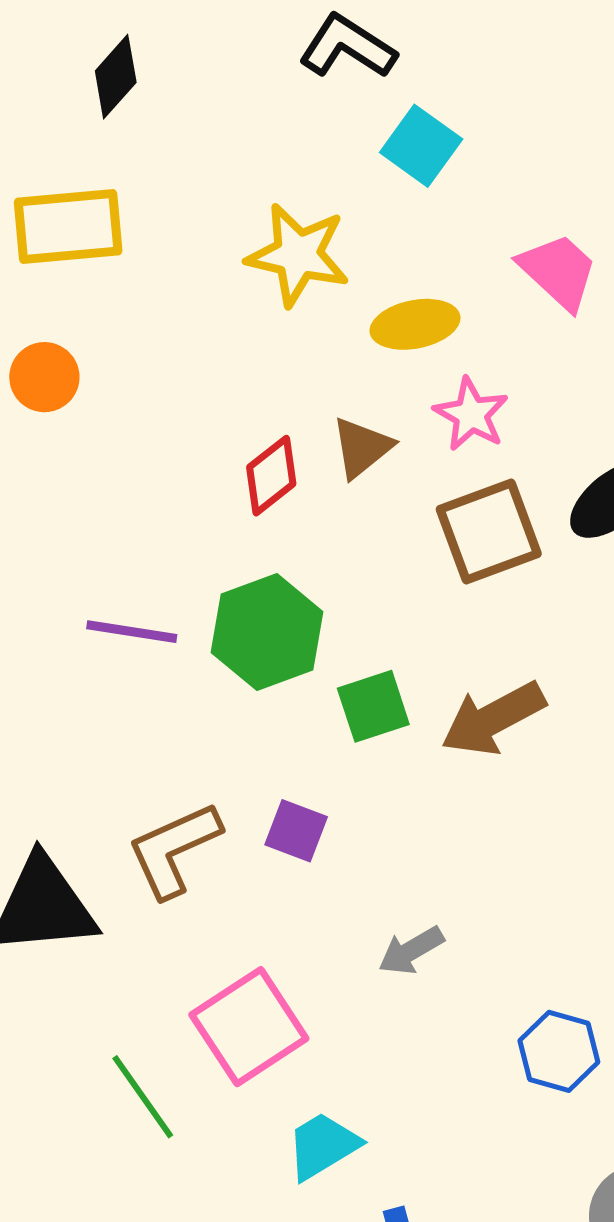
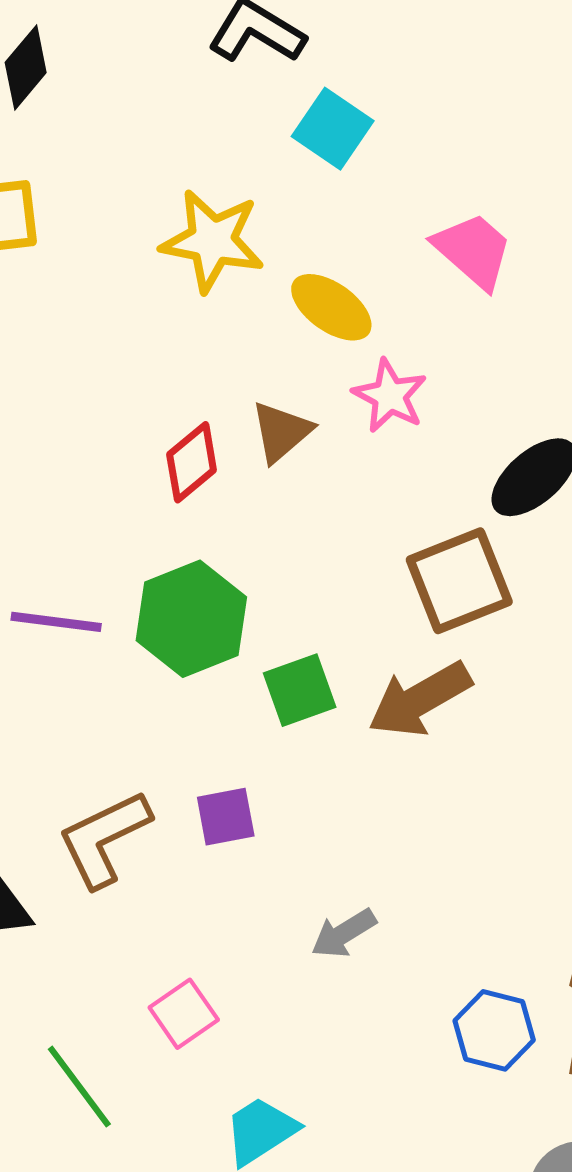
yellow ellipse: (415, 324) -> (331, 307), turned 48
brown square: (489, 532) -> (459, 581), moved
purple square: (296, 831) -> (226, 817), turned -30
pink square: (249, 1027) -> (184, 1014), size x0.6

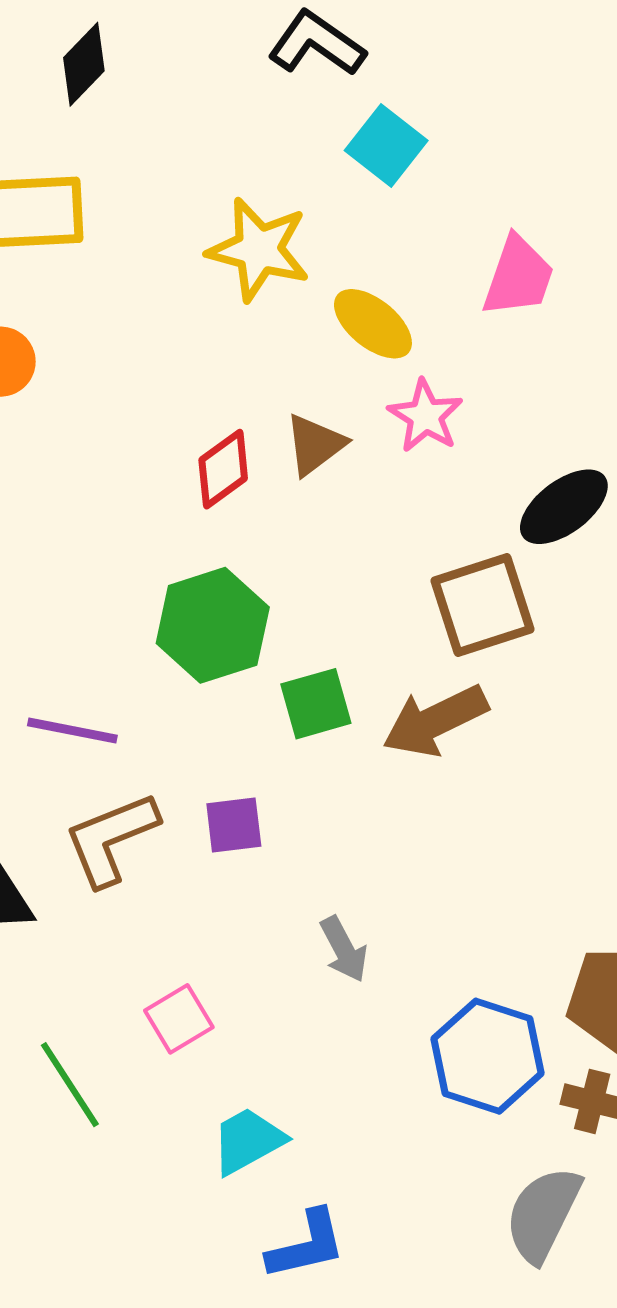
pink trapezoid: (473, 250) -> (518, 276), turned 64
purple line: (56, 622) -> (72, 731), moved
gray arrow: (344, 933) -> (344, 949), turned -90
blue hexagon: (494, 1030) -> (487, 1056), size x1.4

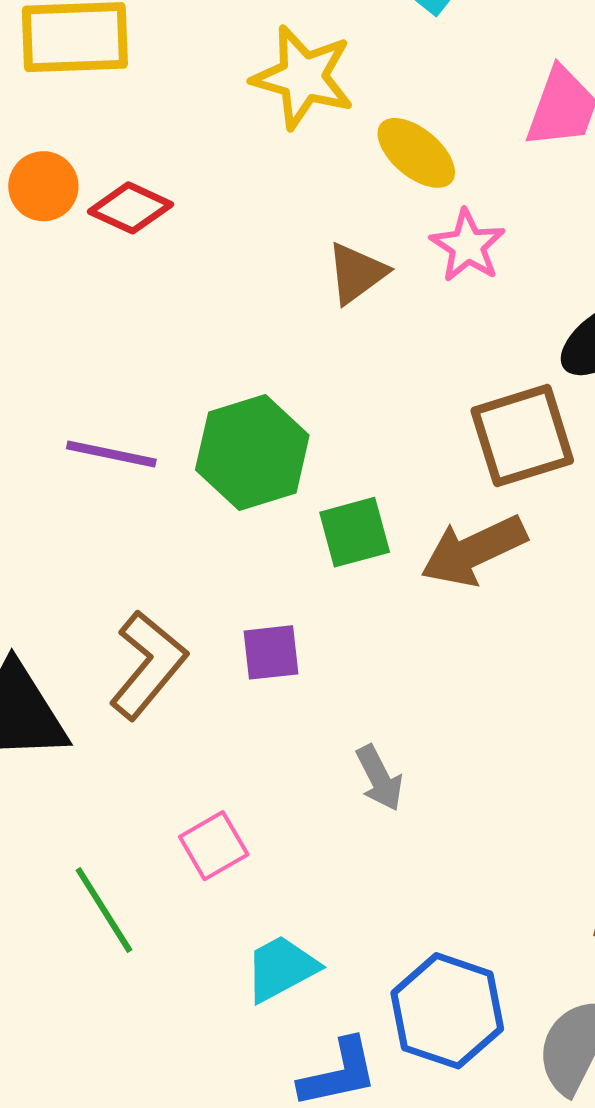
red diamond: (223, 469) -> (130, 208), moved, turned 60
purple line: (72, 731) -> (111, 454), moved
brown L-shape: (111, 839) -> (148, 665), turned 151
blue hexagon: (487, 1056) -> (447, 1011), moved

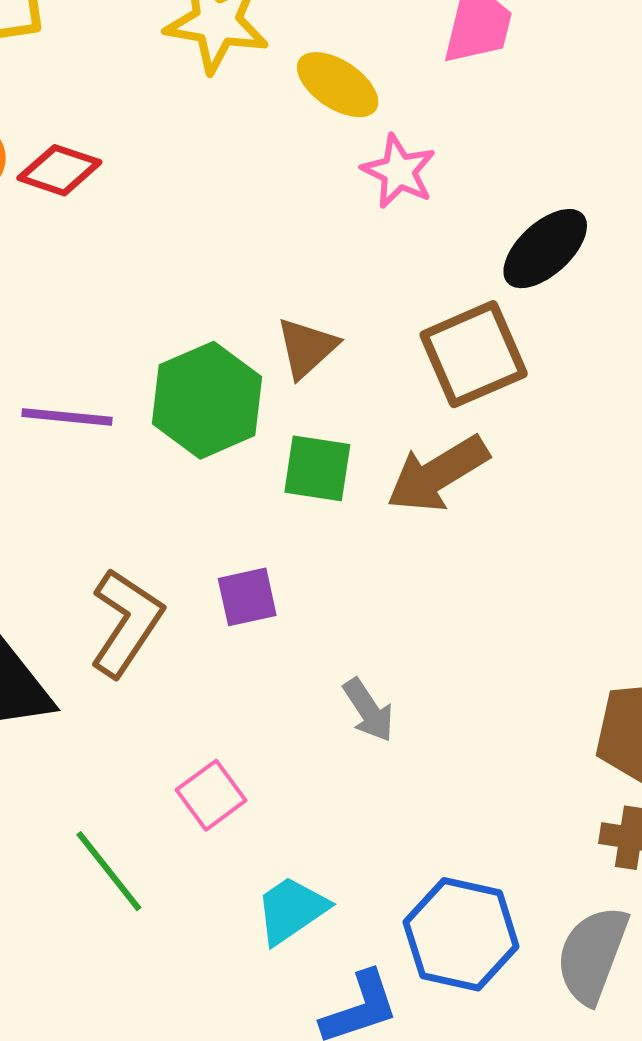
brown triangle: (357, 273) -> (307, 348), moved
green square: (355, 532) -> (317, 468), turned 30

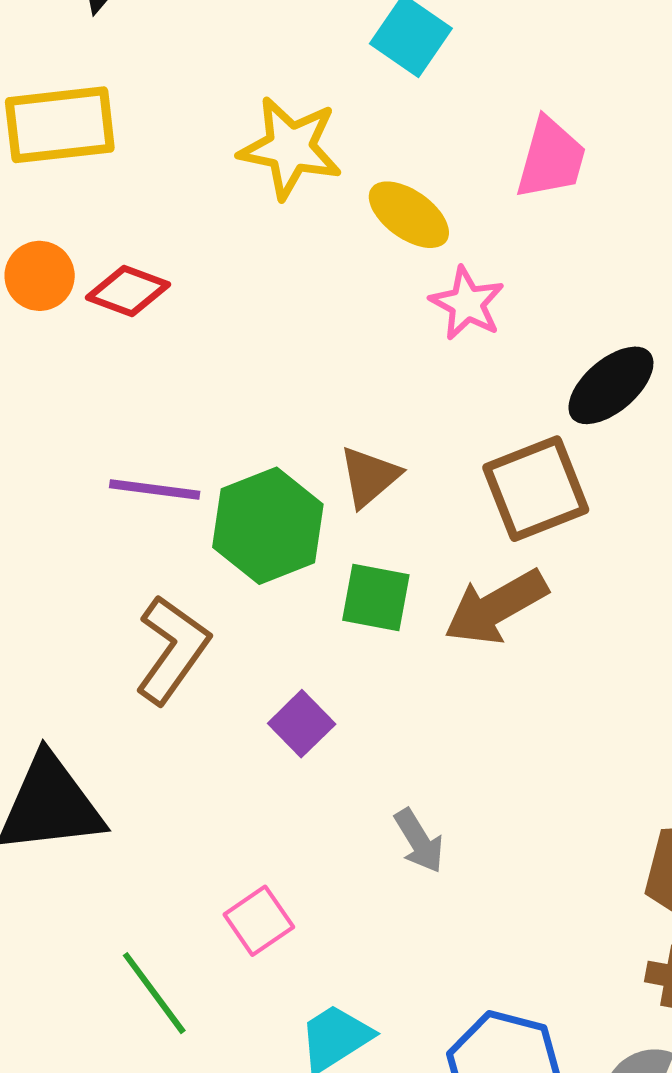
purple line: (67, 417) -> (155, 490), moved
purple square: (247, 597) -> (302, 724), turned -34
brown L-shape: (126, 623) -> (172, 650), moved

